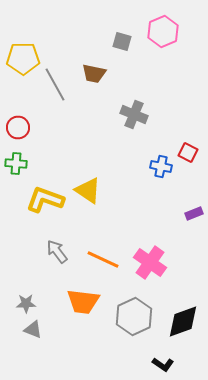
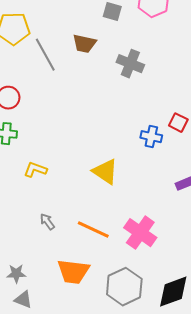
gray cross: (134, 114) -> (130, 64), moved
yellow triangle: (88, 190) -> (105, 172), moved
yellow L-shape: (45, 200) -> (35, 170), size x0.6
gray arrow: (57, 252) -> (47, 222), size x0.7

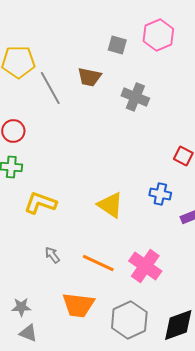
blue cross: (151, 137) -> (160, 194), moved
yellow L-shape: (35, 170) -> (40, 203), size x1.4

